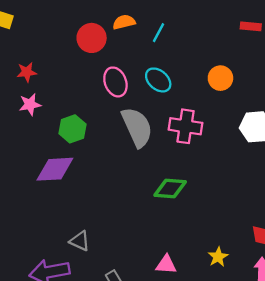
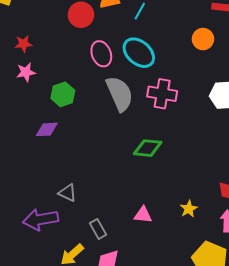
orange circle: (220, 78) -> (203, 39), moved
cyan ellipse: (158, 80) -> (139, 53), size x1.4
purple diamond: (55, 169) -> (47, 129), size x0.7

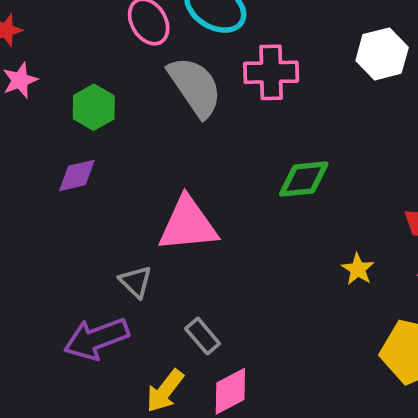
green diamond: (148, 148) -> (304, 179), moved
gray triangle: (68, 193) -> (136, 282), turned 30
pink triangle: (143, 215) -> (188, 224), moved, size x1.8

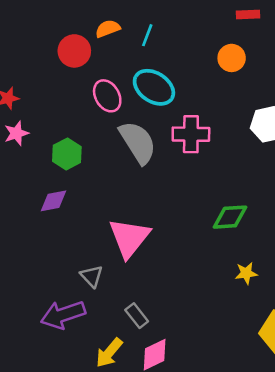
green diamond: (304, 179) -> (230, 217), moved
pink triangle: (188, 224) -> (129, 238), turned -48
yellow star: (358, 269) -> (246, 273), turned 30

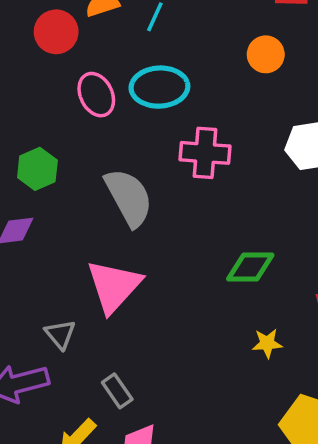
cyan ellipse: (154, 87) -> (159, 87), turned -39
gray semicircle: (138, 142) -> (129, 197), moved

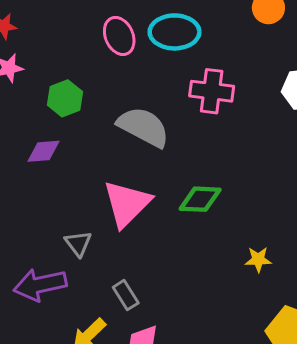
gray semicircle: (129, 197) -> (143, 127), turned -36
green diamond: (250, 267) -> (200, 199), moved

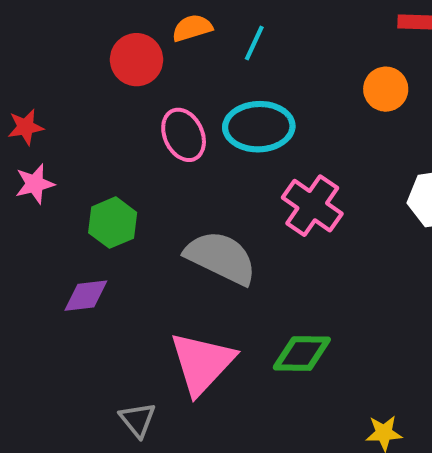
pink cross: (212, 91) -> (312, 206), turned 30

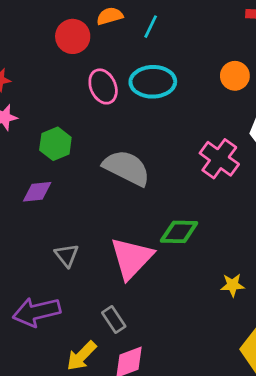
orange circle: (386, 89) -> (235, 76), moved
pink cross: (312, 206) -> (219, 159), moved
pink triangle: (202, 363) -> (132, 258), moved
gray triangle: (138, 420) -> (67, 255), moved

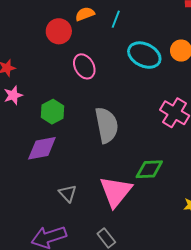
cyan ellipse: (153, 82) -> (144, 55), moved, turned 32
gray semicircle: (127, 168) -> (107, 125), turned 57
purple diamond: (37, 192) -> (42, 148), size x1.4

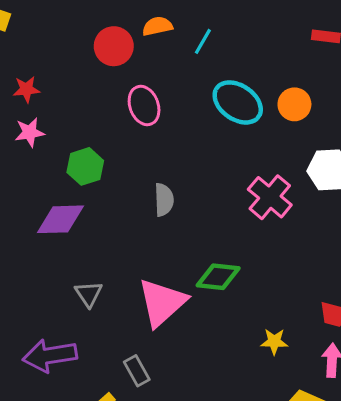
gray semicircle: (107, 125) -> (164, 200), size x0.6

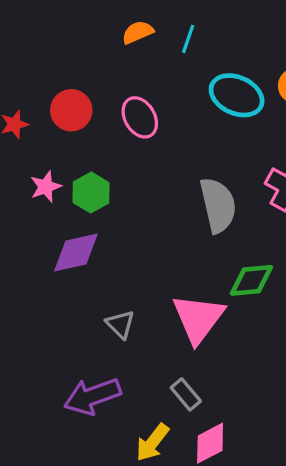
red circle: (114, 46) -> (71, 110), moved
pink star: (30, 132) -> (46, 187), moved
gray semicircle: (164, 200) -> (218, 205), moved, size x1.6

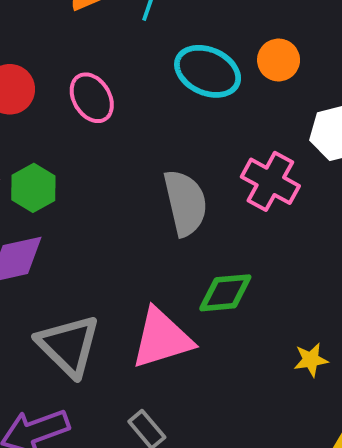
pink triangle: (198, 318) -> (162, 338), turned 36
gray triangle: (120, 324) -> (68, 346), size x1.8

